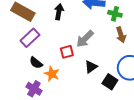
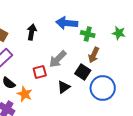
brown arrow: (121, 35) -> (94, 55), turned 42
black square: (110, 82) -> (83, 72), moved

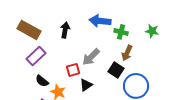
black triangle: (64, 87) -> (86, 85), moved

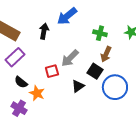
blue arrow: (100, 21) -> (67, 16), moved, turned -45
black triangle: (86, 85) -> (78, 86), moved

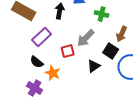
green cross: (100, 33) -> (102, 14), moved
purple rectangle: (15, 57) -> (42, 37), moved

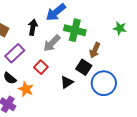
green cross: (102, 14) -> (75, 30), size x1.5
gray arrow: (86, 38) -> (52, 43), moved
red square: (68, 51) -> (41, 67), turned -32

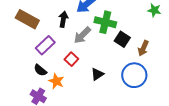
green star: (120, 28) -> (154, 10), moved
brown arrow: (95, 50) -> (143, 48), moved
black square: (84, 67) -> (122, 39), moved

